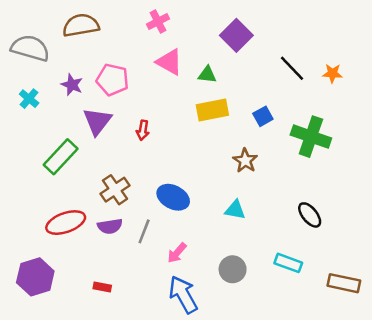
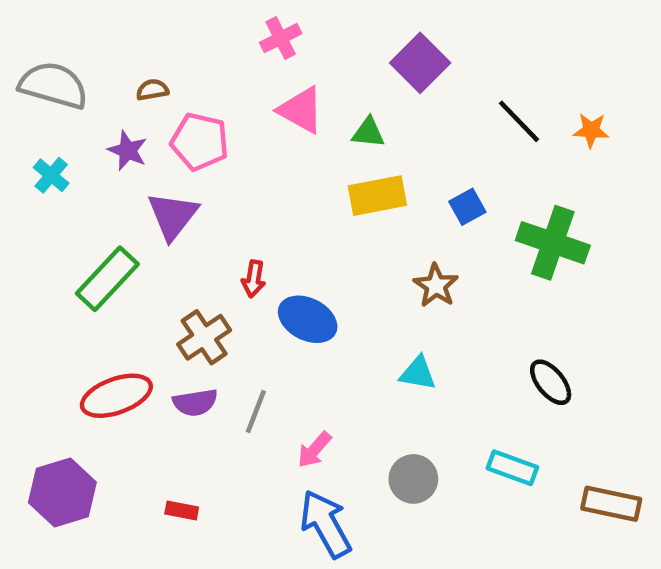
brown semicircle: (81, 25) -> (152, 90), moved, size x0.5
red arrow: (143, 130) -> (254, 279), moved
blue ellipse: (173, 197) -> (308, 319), moved

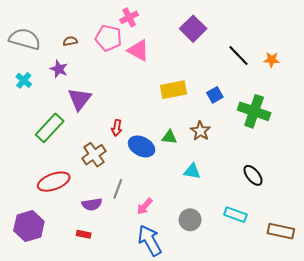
green triangle: (368, 133) -> (169, 137), moved
pink pentagon: (200, 142) -> (108, 38), moved
purple semicircle: (195, 402) -> (92, 204), moved

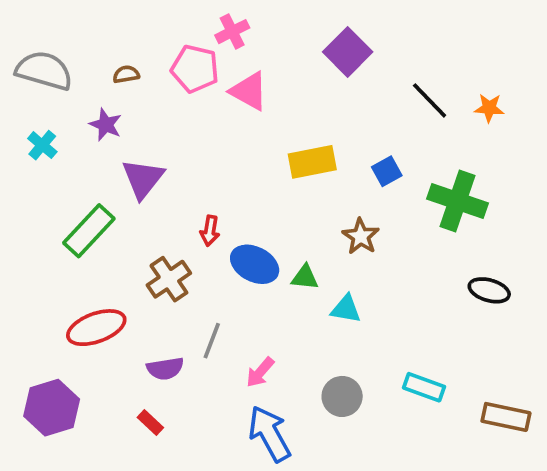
green triangle: (169, 137) -> (305, 277), moved
black ellipse: (253, 175) -> (489, 290), moved, turned -35
red rectangle: (84, 234) -> (150, 423), turned 32

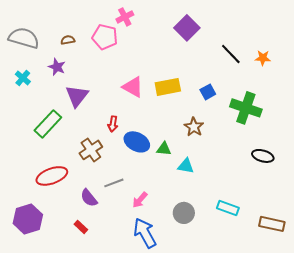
pink triangle: (249, 91) -> (133, 87), moved
gray line: (212, 341) -> (114, 183), turned 48
purple semicircle: (165, 369) -> (89, 198), turned 60

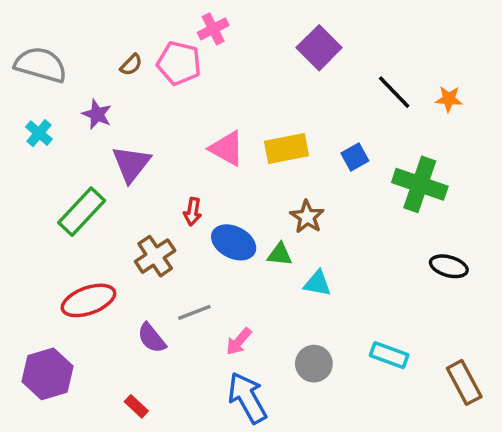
brown semicircle: (68, 40) -> (131, 65), moved, turned 144
brown star: (194, 127) -> (307, 217), moved
brown rectangle: (272, 224) -> (464, 382), turned 50
red rectangle: (81, 227) -> (136, 406), moved

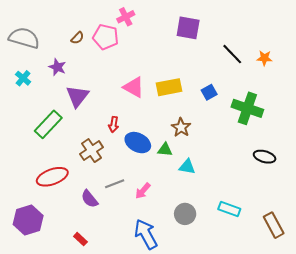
purple square: (319, 48) -> (188, 28), turned -35
pink arrow: (239, 341) -> (143, 191), moved

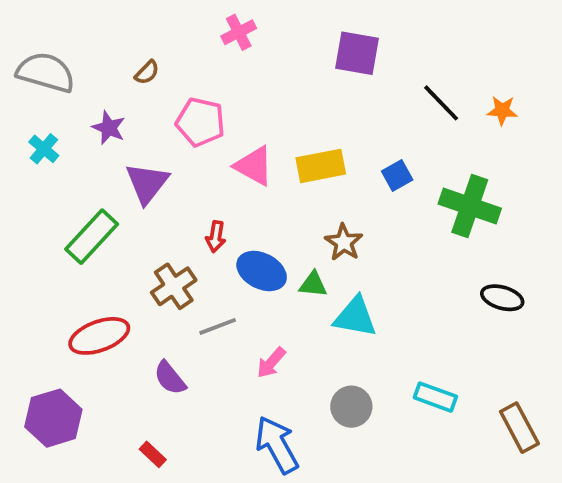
pink pentagon: (106, 37) -> (200, 122), moved
cyan triangle: (187, 167) -> (355, 317), size x1.4
gray line: (115, 184) -> (218, 326), moved

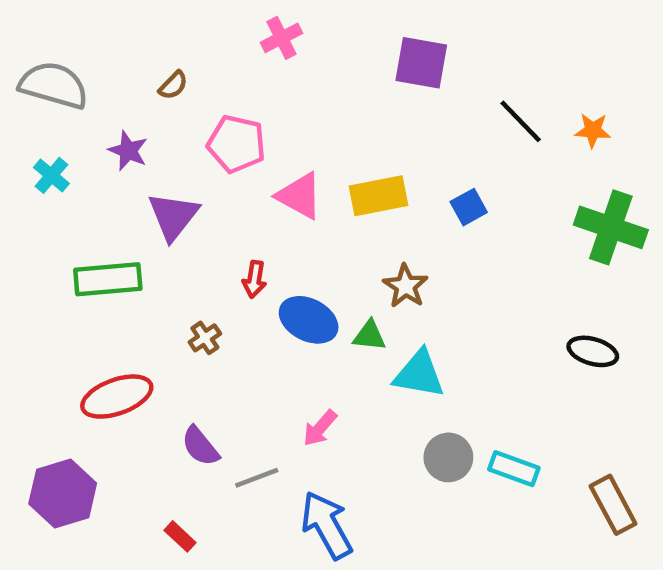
green cross: (470, 206) -> (611, 227), moved
green rectangle: (92, 237) -> (108, 279), turned 42
brown cross: (174, 286) -> (205, 338), size x0.6
gray line: (218, 326) -> (257, 478), moved
gray circle: (351, 407) -> (448, 457), moved

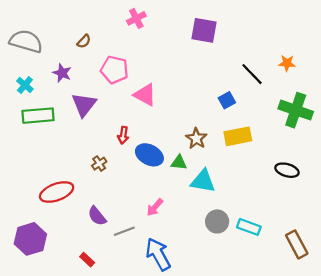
black line: (521, 121) -> (252, 74), moved
yellow rectangle: (378, 196) -> (238, 136), moved
green rectangle: (108, 279) -> (38, 116), moved

